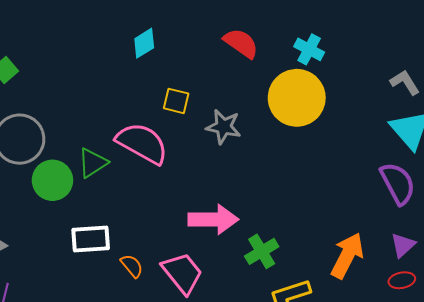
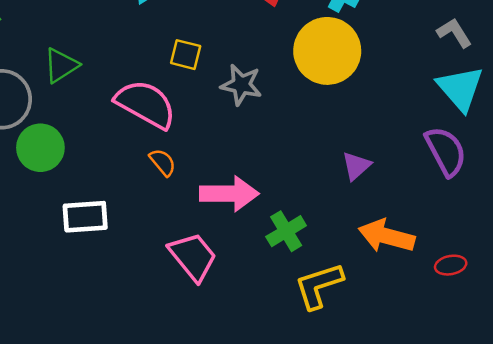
green triangle: (93, 163) -> (61, 65), moved
purple triangle: (403, 245) -> (356, 166), moved
orange arrow: (347, 256) -> (387, 236), turned -102
orange semicircle: (132, 266) -> (163, 162), moved

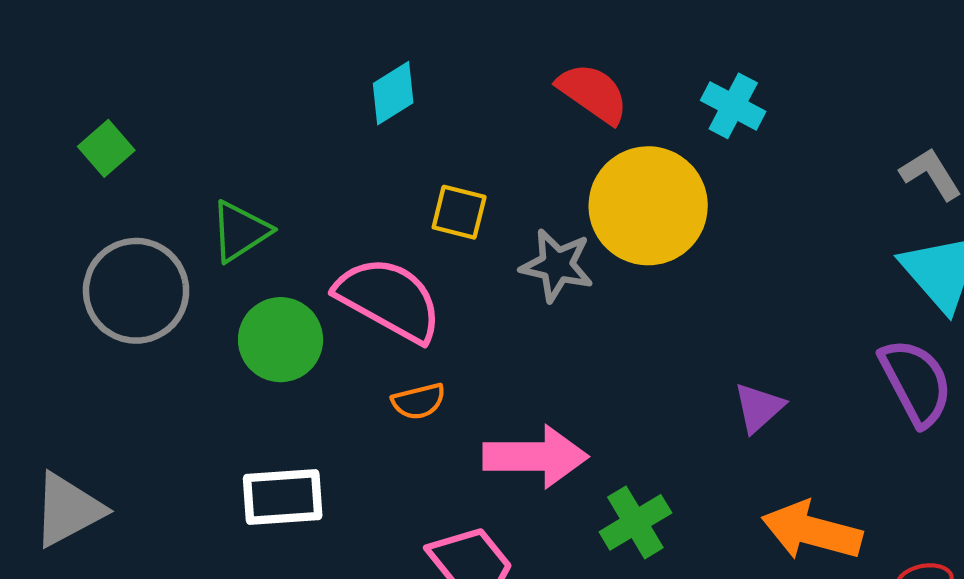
yellow circle: (327, 51) -> (648, 206), moved
green circle: (40, 148) -> (281, 340), moved
orange semicircle: (163, 162) -> (419, 401), turned 116

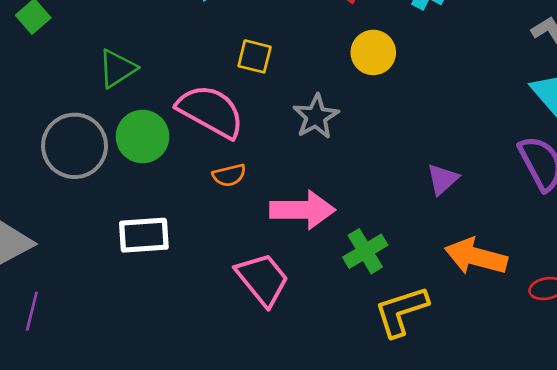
yellow circle: (648, 206) -> (373, 52), size x0.6
gray star: (557, 265) -> (316, 117), moved, turned 30
gray circle: (136, 291) -> (75, 146), moved

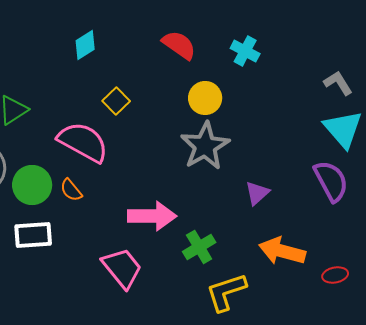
yellow square: (255, 56) -> (116, 101), turned 32
gray star: (316, 117) -> (205, 146), moved, size x1.4
green circle: (143, 137) -> (32, 185), moved
orange semicircle: (229, 175) -> (71, 190), moved, turned 65

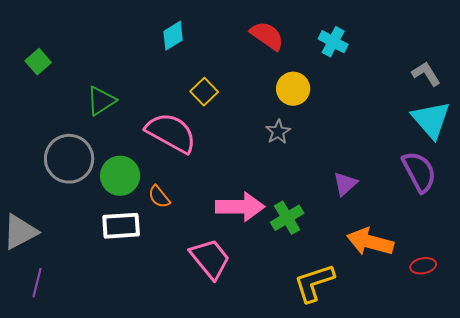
gray star: (205, 146) -> (278, 132), moved, size x0.5
orange semicircle: (71, 190) -> (159, 197), moved
green cross: (199, 247) -> (287, 218), moved

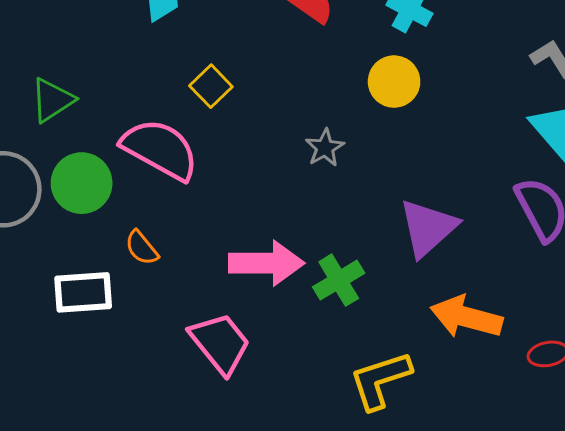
yellow circle: (293, 89) -> (394, 82), moved
green circle: (120, 176) -> (82, 183), moved
purple triangle: (345, 184) -> (428, 228), size x1.6

